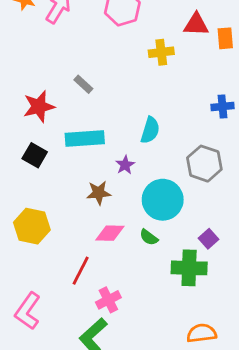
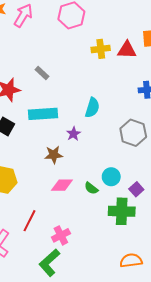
red triangle: (196, 24) -> (127, 50), moved
cyan circle: (163, 200) -> (111, 177), moved, size x0.6
red line: (81, 271) -> (29, 221), moved

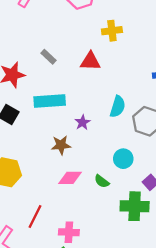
red triangle: (127, 50) -> (90, 61), moved
cyan semicircle: (92, 108) -> (118, 107), moved
cyan circle: (111, 177) -> (123, 159), moved
pink cross: (61, 235) -> (69, 232), turned 30

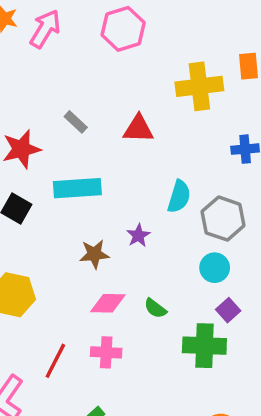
yellow cross: (112, 31) -> (199, 86), moved, size x1.5
purple star: (82, 122) -> (138, 235), moved
cyan circle: (123, 159) -> (215, 268), moved
pink cross: (69, 232) -> (106, 352), moved

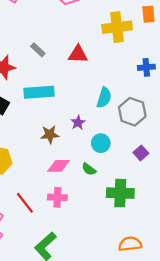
cyan circle: (215, 268) -> (101, 143), moved
purple square: (228, 310) -> (141, 153), moved
red line: (55, 361) -> (25, 203), turned -65

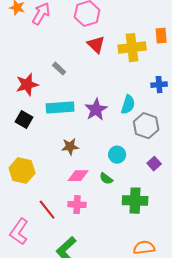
red triangle: (78, 54) -> (96, 45), moved, turned 42
cyan semicircle: (104, 98) -> (128, 105), moved
purple star: (78, 123) -> (96, 110), moved, size x1.6

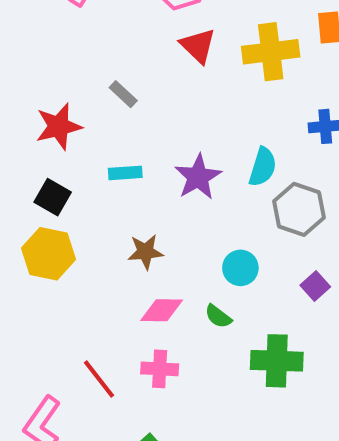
cyan rectangle: (60, 108) -> (125, 173), size x0.6
yellow hexagon: (22, 171) -> (48, 254), moved

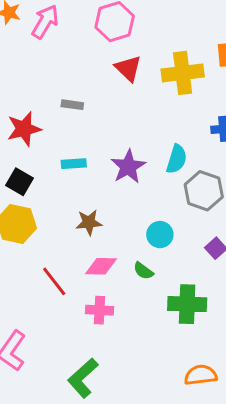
gray rectangle: (123, 94) -> (72, 105), turned -35
red line: (99, 379) -> (54, 281), moved

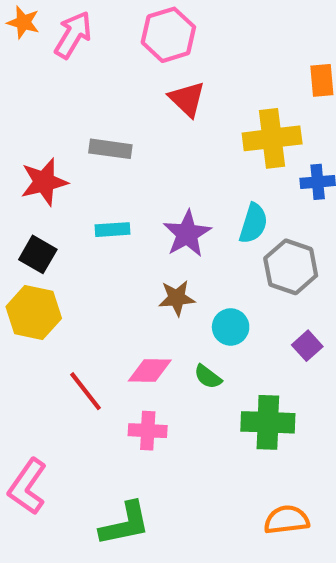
yellow cross: (183, 73) -> (272, 138), moved
gray rectangle: (72, 105) -> (110, 149), size x1.4
brown star: (89, 222) -> (177, 298), moved
green L-shape: (83, 378) -> (125, 524), turned -150

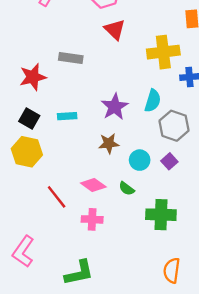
cyan rectangle: (112, 230) -> (67, 116), moved
purple square: (307, 346) -> (169, 161), moved
pink diamond: (150, 371) -> (93, 185), turned 35
orange semicircle: (287, 520) -> (172, 270), turned -75

